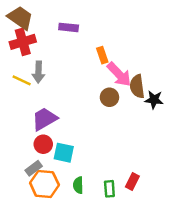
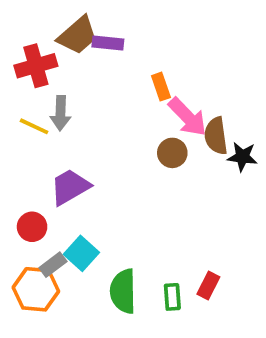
brown trapezoid: (20, 18) -> (78, 35), moved, turned 104
red circle: (43, 144) -> (32, 227), moved
cyan square: (64, 153) -> (81, 253), moved, turned 30
orange hexagon: (44, 184) -> (36, 289), moved
green semicircle: (78, 185) -> (123, 291), size x1.6

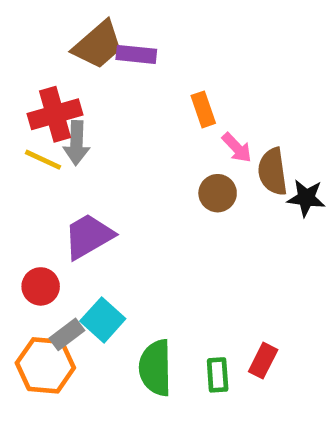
red cross: (36, 66) -> (55, 114), moved
pink arrow: (187, 117) -> (237, 148), size x0.6

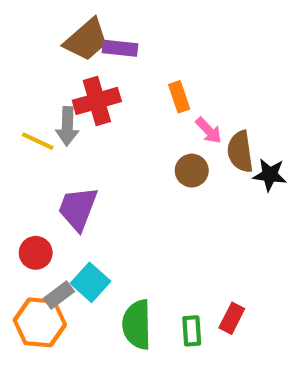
red cross: (55, 114) -> (97, 101), moved
purple trapezoid: (88, 236) -> (78, 209), turned -39

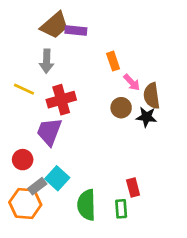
red cross: (97, 101) -> (61, 100), moved
gray arrow: (67, 126) -> (47, 61), moved
black star: (270, 175) -> (146, 117), moved
red rectangle: (232, 318) -> (133, 188), moved, turned -42

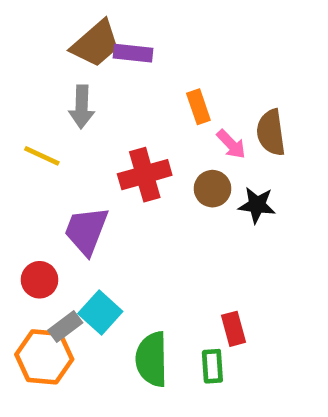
brown semicircle: (152, 96) -> (271, 133), moved
red cross: (61, 100) -> (145, 175), moved

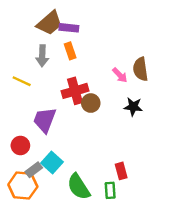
orange rectangle: (198, 107) -> (70, 51), moved
brown circle: (212, 189) -> (91, 103), moved
green semicircle: (152, 359) -> (79, 187), turned -32

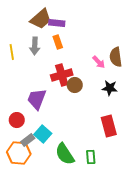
yellow line: (22, 81) -> (12, 52), moved, turned 56
red rectangle: (121, 171) -> (109, 126), moved, size x1.5

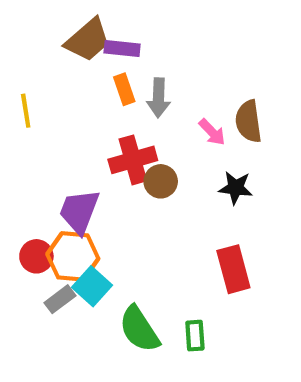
gray arrow: (35, 46) -> (159, 98), moved
orange hexagon: (19, 153) -> (73, 256), moved

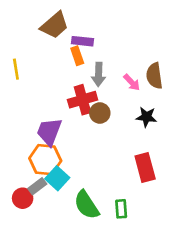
purple rectangle: (122, 49) -> (83, 41), moved
gray arrow: (159, 98) -> (98, 74), moved
red circle: (36, 256) -> (23, 198), moved

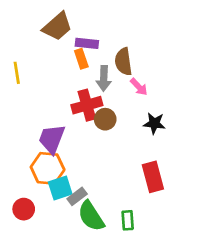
brown semicircle: (154, 76) -> (123, 62), moved
cyan square: (57, 178) -> (60, 188), turned 30
gray rectangle: (37, 186) -> (77, 196), moved

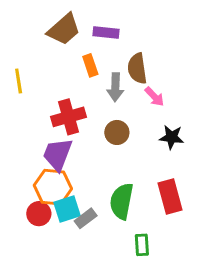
purple rectangle: (87, 43) -> (106, 33), moved
red cross: (87, 105) -> (69, 117), moved
red circle: (24, 209) -> (39, 214), moved
green semicircle: (91, 216) -> (122, 201), moved, turned 44

